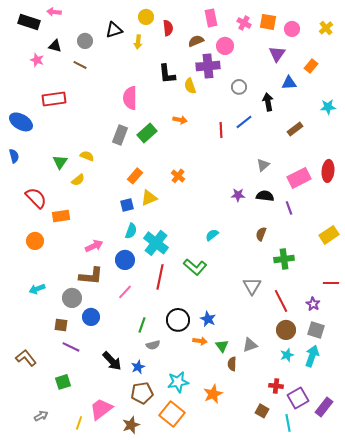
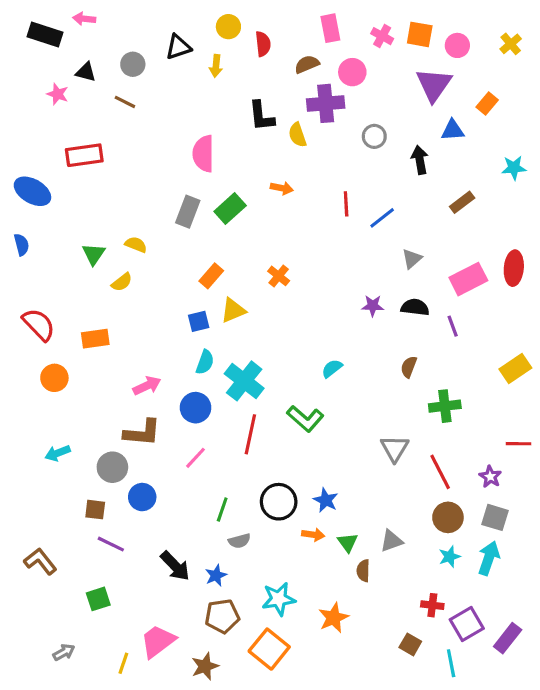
purple triangle: (277, 54) -> (434, 85), size x1.4
blue line: (244, 122) -> (382, 218), moved
red semicircle: (36, 198) -> (39, 325), moved

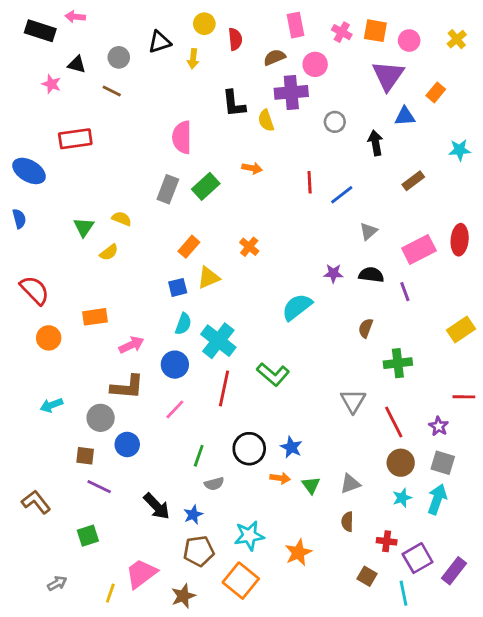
orange rectangle: (95, 339) -> (95, 317), moved
cyan semicircle: (332, 368) -> (297, 307), moved, size x1.6
brown semicircle: (363, 571) -> (347, 522), moved

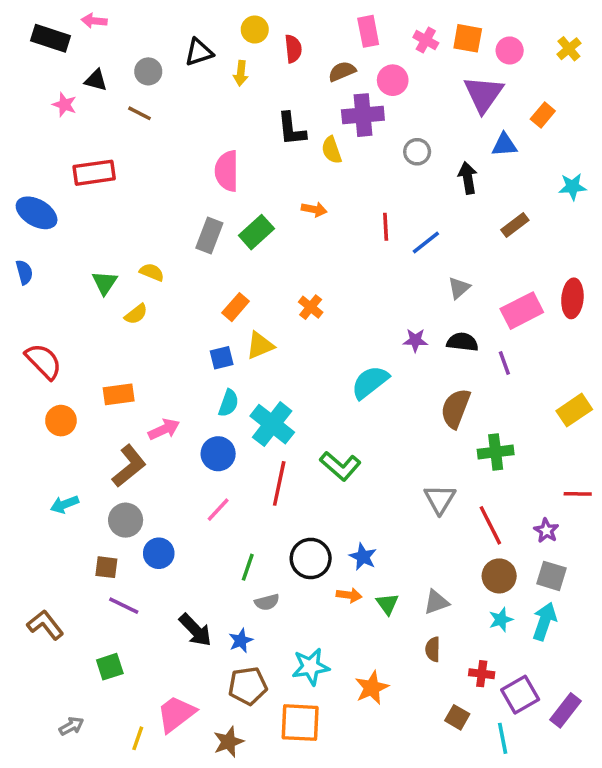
brown semicircle: (366, 328) -> (455, 408), size x1.6
brown L-shape: (127, 387) -> (129, 466), moved, turned -44
orange square: (241, 581) -> (300, 723), turned -36

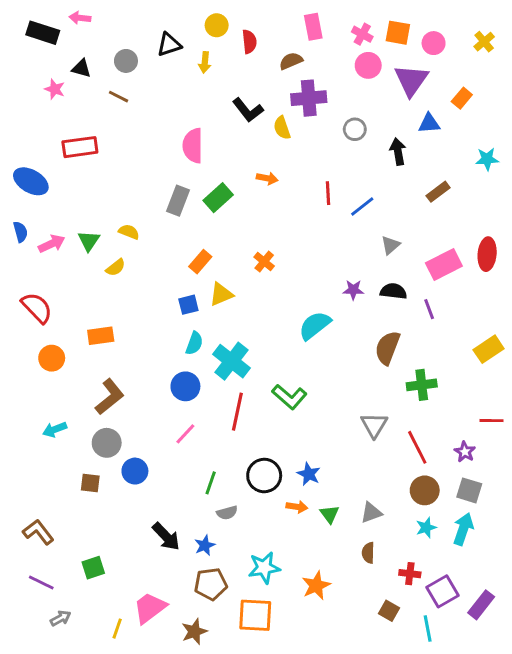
pink circle: (393, 80) -> (368, 65), moved
black L-shape: (291, 129) -> (248, 110), turned -32
pink arrow: (164, 429) -> (52, 244), moved
purple line: (124, 606) -> (41, 583), moved

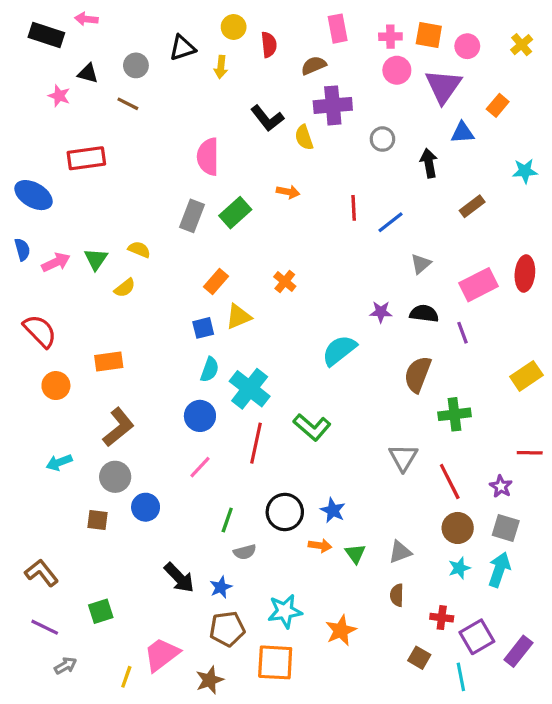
pink cross: (362, 34) -> (390, 37), turned -30

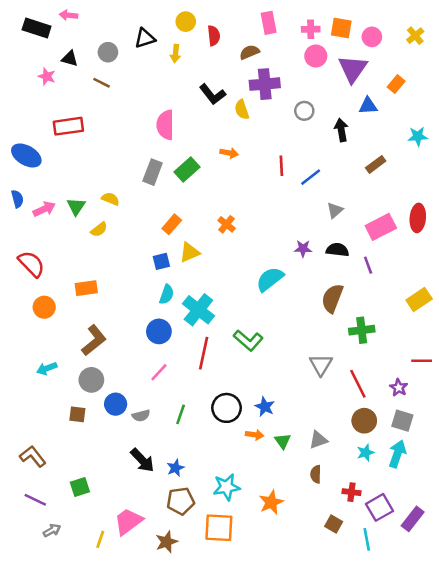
gray semicircle: (245, 552) -> (141, 416), moved

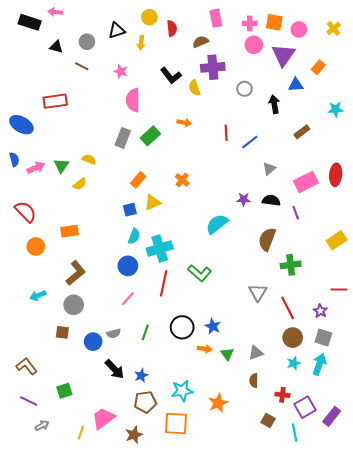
pink star: (47, 76) -> (121, 71), moved
cyan cross: (198, 310) -> (160, 248), turned 35
blue circle: (116, 404) -> (93, 342), moved

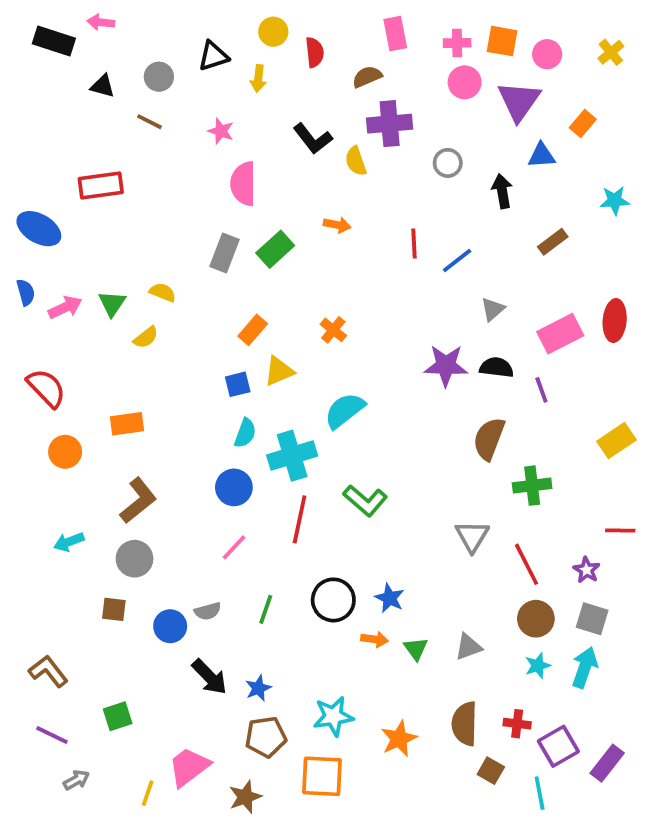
purple star: (244, 199) -> (446, 366), size x1.6
cyan semicircle: (217, 224) -> (345, 411), moved
brown semicircle: (254, 381) -> (465, 724), moved, size x1.6

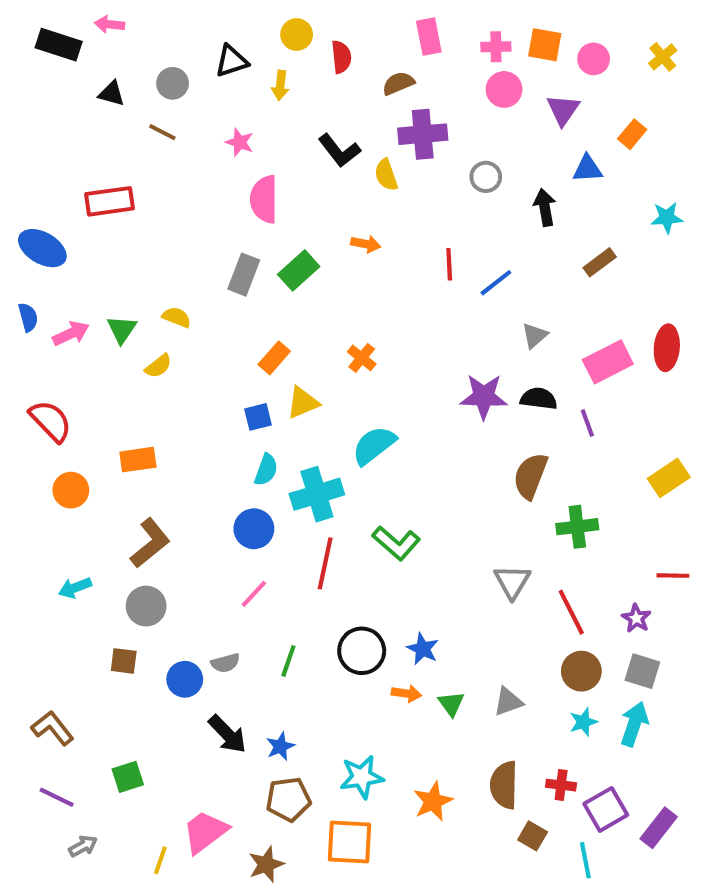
purple triangle: (519, 101) -> (563, 110), size x0.7

